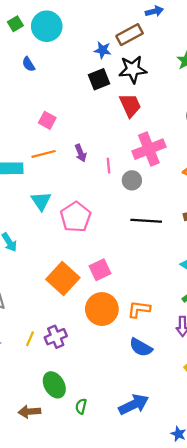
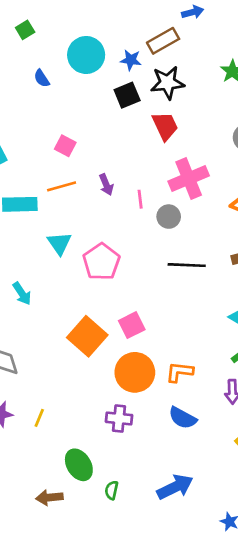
cyan circle: (47, 26) -> (86, 55), moved
purple cross: (56, 337) -> (119, 418), moved, turned 30
yellow line: (30, 339) -> (39, 418), moved

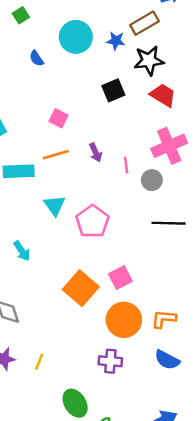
black square: (127, 95) -> (113, 90), moved
red trapezoid: (165, 126) -> (163, 95), moved, turned -32

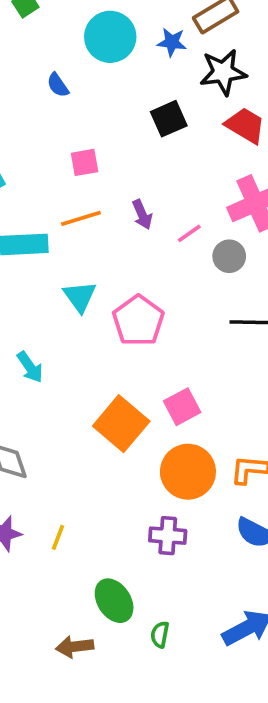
blue semicircle: (36, 58) -> (58, 85), moved
pink square: (58, 118) -> (85, 162), turned -36
pink line: (126, 165) -> (189, 233), turned 63

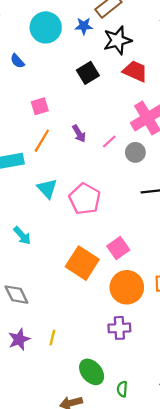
orange line: (81, 218) -> (42, 141), turned -35

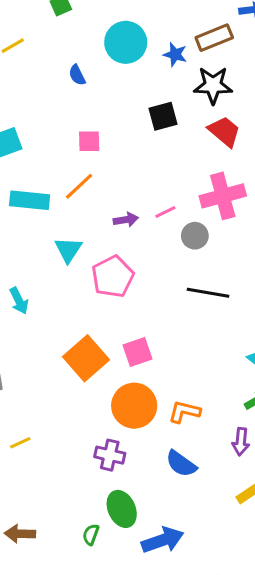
purple arrow: (79, 134) -> (126, 220), moved, turned -84
yellow line: (52, 338) -> (20, 443), turned 35
green ellipse: (92, 372) -> (122, 509), moved

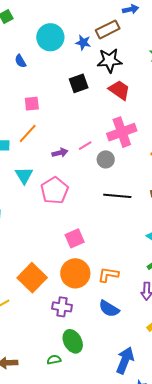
orange square: (86, 358) -> (32, 278), moved
green semicircle: (91, 535) -> (54, 360), turned 64
blue arrow: (163, 540) -> (125, 360), moved, turned -44

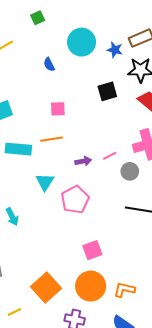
orange line: (28, 133) -> (52, 139), turned 35

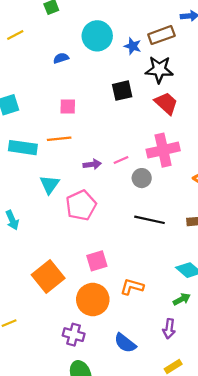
blue semicircle: (49, 64) -> (61, 58), turned 96
orange square: (46, 287) -> (48, 277), moved
orange L-shape: (124, 290) -> (132, 287), moved

